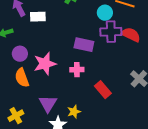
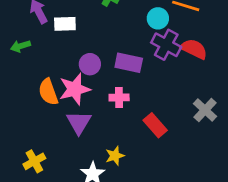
purple cross: (111, 32) -> (166, 45), turned 30
purple circle: (20, 54) -> (90, 64), moved
orange semicircle: (22, 78) -> (48, 92), moved
purple triangle: (48, 104) -> (79, 122), moved

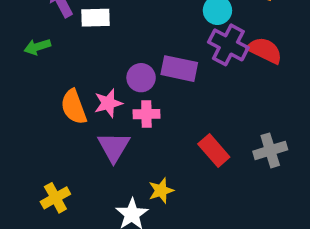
purple circle: (90, 64) -> (141, 78), moved
pink star: (75, 89) -> (108, 103), size x0.7
pink cross: (119, 97) -> (146, 114), moved
gray cross: (205, 110) -> (270, 150), moved, turned 30

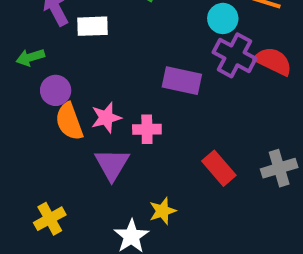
purple circle: (141, 78) -> (56, 90), moved

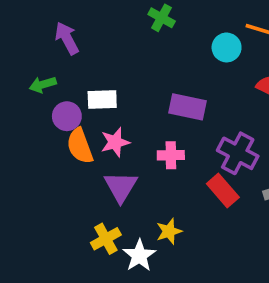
white rectangle: (93, 26) -> (102, 99), moved
purple cross: (234, 55) -> (238, 153), moved
pink cross: (147, 129) -> (171, 155), moved
yellow cross: (50, 219) -> (106, 239), moved

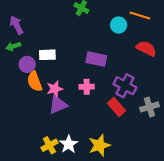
purple arrow: (67, 38) -> (16, 25), moved
pink star: (115, 142) -> (55, 89), moved
purple triangle: (121, 187) -> (58, 105), turned 36
yellow star: (169, 231) -> (99, 145), moved, size x1.5
yellow cross: (106, 239) -> (49, 145), moved

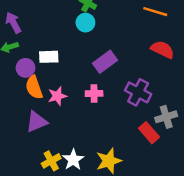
cyan circle: (119, 25) -> (85, 23), moved
purple rectangle: (96, 59) -> (105, 62), turned -48
purple triangle: (58, 105) -> (37, 122), moved
red rectangle: (116, 107) -> (149, 133), moved

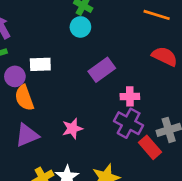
purple cross: (138, 92) -> (129, 123), moved
pink cross: (94, 94) -> (130, 96), moved
pink star: (57, 96) -> (72, 129), moved

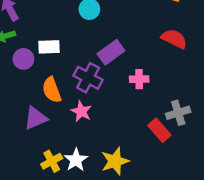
orange semicircle: (24, 98) -> (52, 90), moved
purple cross: (129, 123) -> (88, 78), moved
pink star: (72, 129) -> (81, 111), turned -30

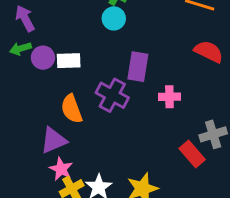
purple rectangle: (111, 52) -> (138, 67), turned -45
purple circle: (23, 59) -> (43, 58), moved
pink star: (81, 111) -> (61, 169), moved

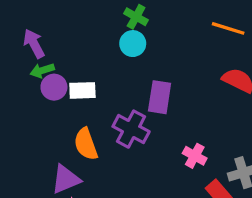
green arrow: (20, 49) -> (42, 70), moved
pink cross: (169, 97) -> (195, 156), moved, turned 30

